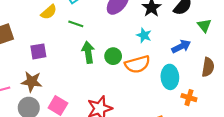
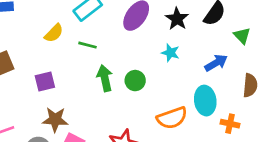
orange semicircle: (137, 64) -> (172, 118), moved
brown star: (32, 82) -> (55, 119), moved

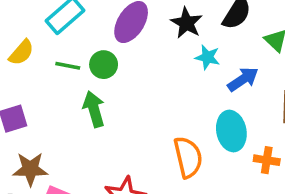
cyan star: (170, 53) -> (207, 57), moved
green circle: (135, 81) -> (104, 65), moved
orange semicircle: (172, 118) -> (188, 157), turned -80

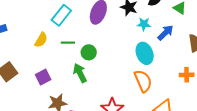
green circle: (104, 65) -> (89, 52), moved
green arrow: (94, 109) -> (80, 73), moved
cyan ellipse: (231, 131) -> (145, 53), moved

